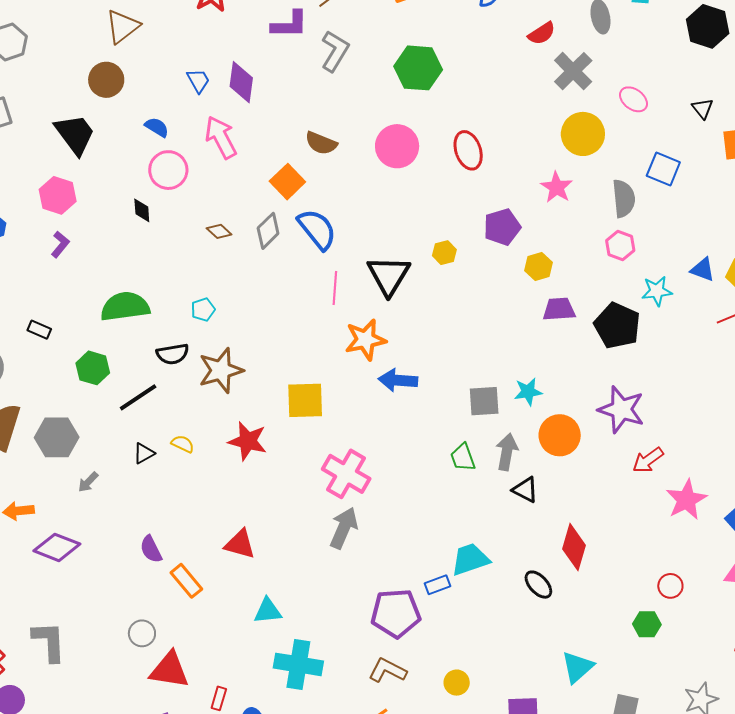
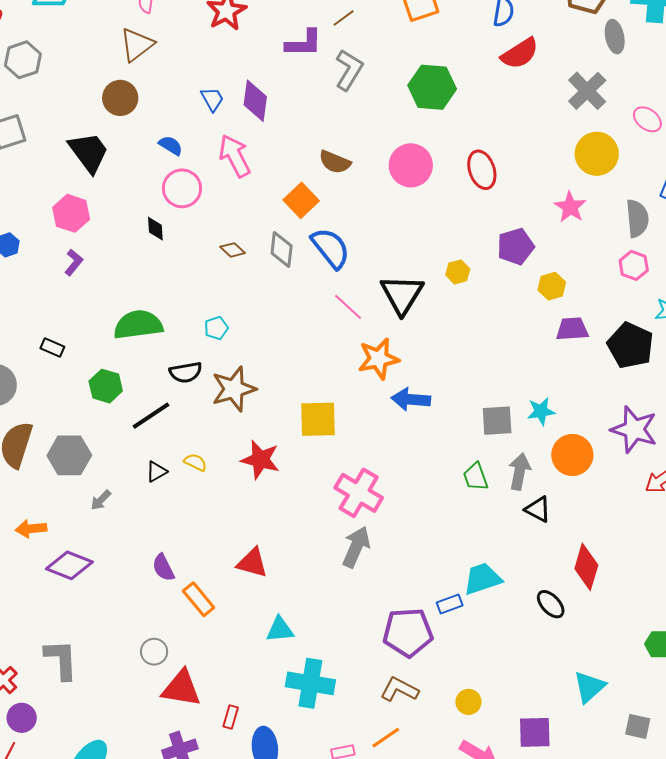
red semicircle: (542, 33) -> (520, 53), moved, size x1.4
gray diamond: (268, 231) -> (282, 250), turned -39
pink line: (335, 288) -> (348, 307), turned -52

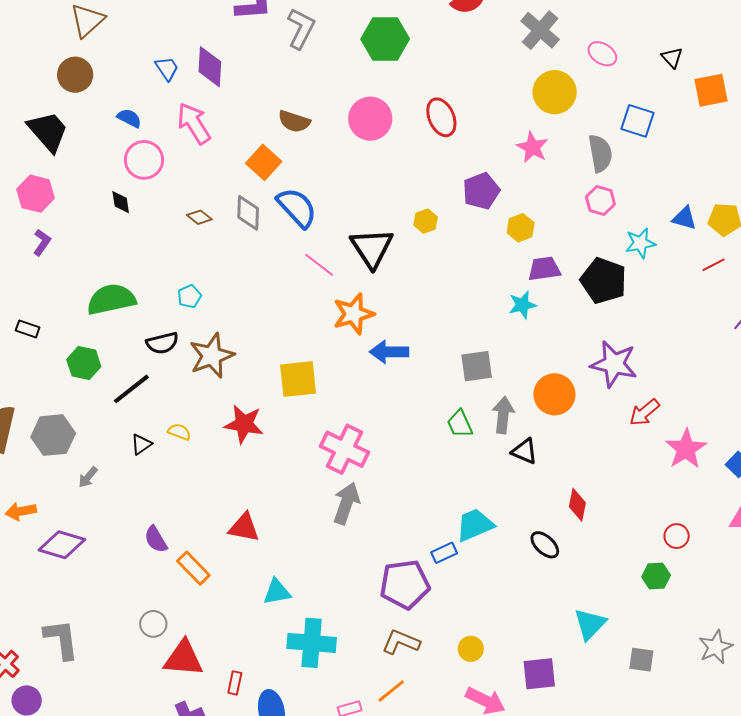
cyan star: (541, 411) -> (522, 305), moved
red diamond: (586, 567) -> (577, 505), size x0.7

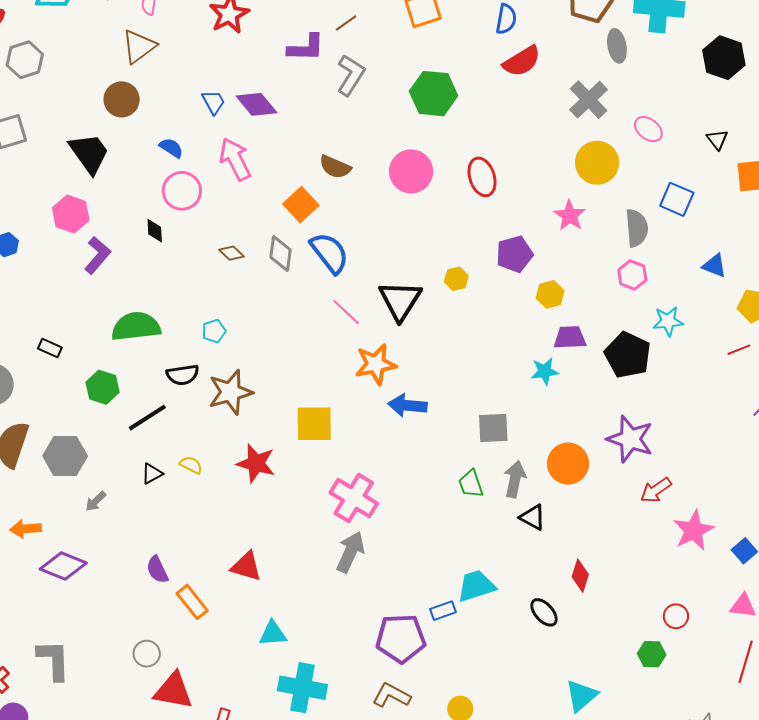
purple diamond: (210, 67) -> (257, 104), turned -48
blue triangle: (684, 218) -> (714, 266), moved
purple L-shape: (42, 242) -> (97, 255), moved, size x1.4

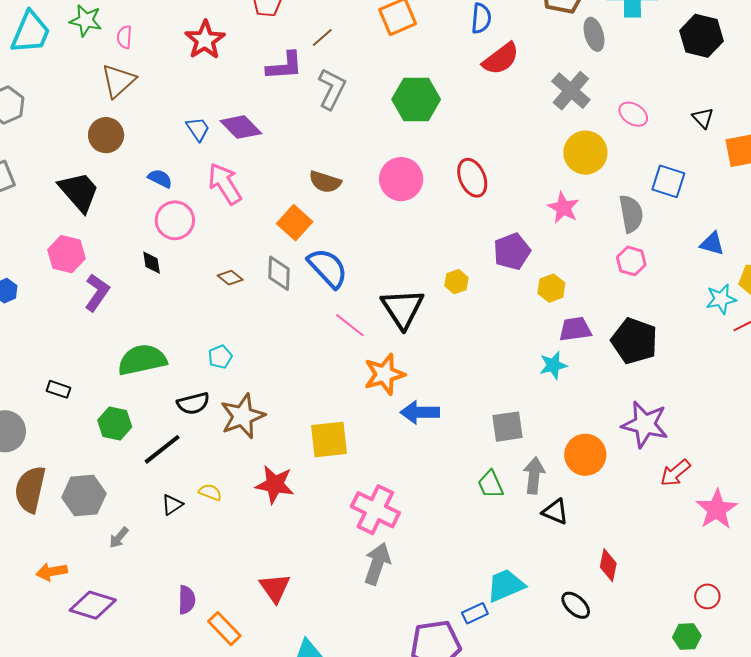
cyan star: (668, 321) -> (721, 299), moved
red triangle: (246, 566) -> (275, 588), turned 44
purple semicircle: (157, 570) -> (187, 600), turned -148

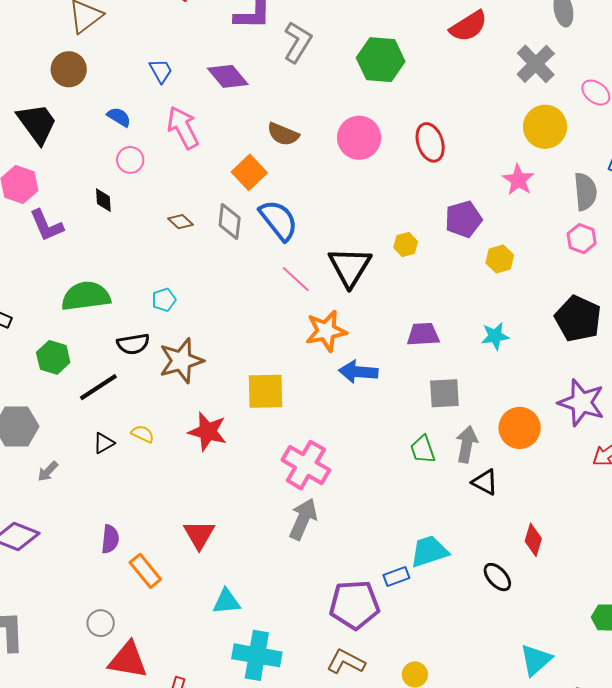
purple diamond: (241, 127) -> (228, 76), moved
pink circle: (175, 220) -> (130, 160), size x0.7
purple L-shape: (97, 293) -> (47, 225), turned 117
purple trapezoid: (575, 329) -> (423, 334), moved

